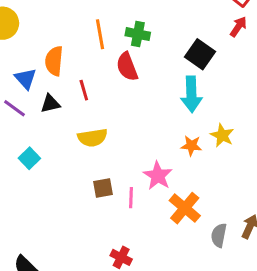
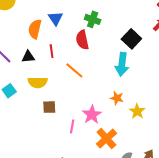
orange line: (100, 34) -> (74, 70), moved, turned -48
blue triangle: (25, 79) -> (56, 18), moved
yellow star: (222, 135) -> (137, 111), moved
yellow semicircle: (93, 138) -> (38, 82), moved
brown square: (103, 188) -> (49, 107), moved

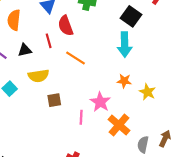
orange semicircle: (35, 29) -> (14, 20), moved
red semicircle: (82, 40) -> (66, 26), moved

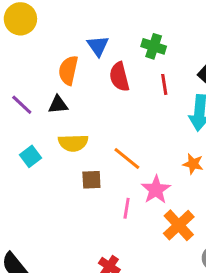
orange semicircle: (14, 20) -> (68, 70), moved
red line: (49, 41) -> (164, 84), moved
orange line: (76, 58) -> (127, 158), moved

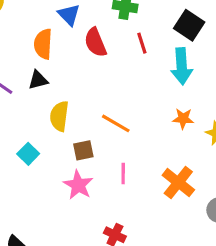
yellow semicircle: (73, 143) -> (59, 116), turned 108
cyan square: (30, 156) -> (28, 154), moved
pink star: (156, 190) -> (78, 185), moved

